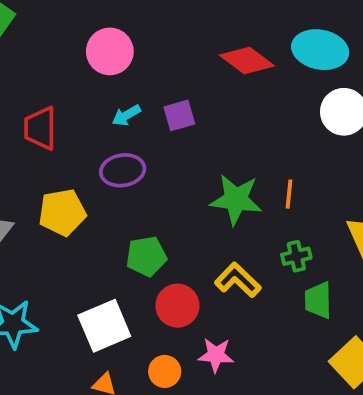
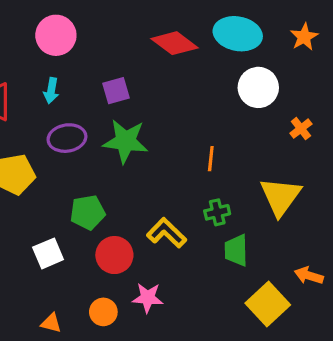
cyan arrow: (126, 115) -> (51, 91), moved, turned -50
green star: (236, 200) -> (125, 141), moved
white square: (104, 326) -> (48, 253), moved, size x0.7

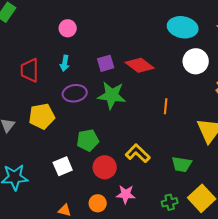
pink circle: (56, 35) -> (68, 28), size x0.7
red diamond: (174, 43) -> (140, 65), moved
green cross: (217, 212) -> (170, 202), moved
green trapezoid: (236, 250) -> (182, 164), turned -80

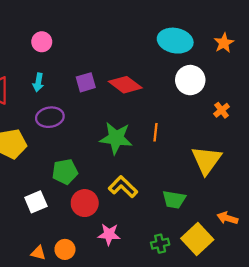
green star: (112, 95) -> (116, 138), moved
orange circle: (98, 203) -> (65, 249), moved

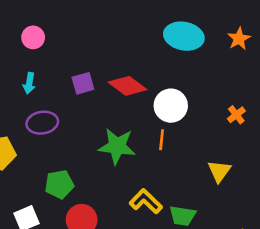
white circle: (190, 80) -> (171, 106), moved
yellow triangle: (206, 160) -> (219, 171), size x0.7
yellow L-shape: (123, 187) -> (146, 201), moved

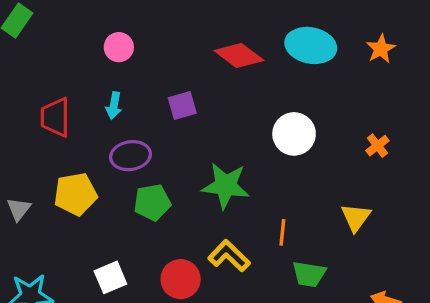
red diamond: (127, 86) -> (239, 55), moved
orange line: (162, 140) -> (282, 232), moved
green pentagon: (59, 184) -> (152, 202), moved
yellow L-shape: (146, 201) -> (229, 256), moved

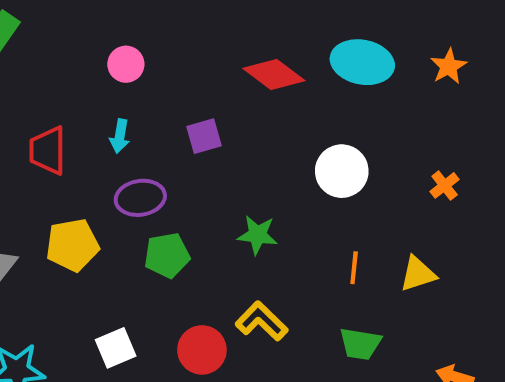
green star: (226, 186) -> (257, 235), size x0.7
yellow triangle: (356, 217) -> (418, 274), turned 36
orange line: (282, 232) -> (354, 268), moved

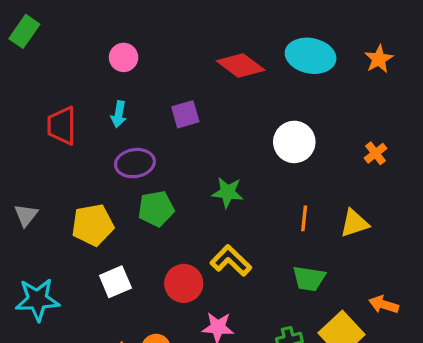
yellow pentagon: (72, 245) -> (93, 225), moved

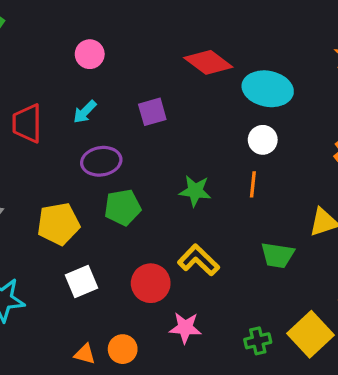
cyan ellipse: (311, 56) -> (268, 89), moved
cyan arrow: (119, 114) -> (85, 112), turned 35
white circle: (294, 142) -> (263, 140), size x0.7
orange line: (304, 218) -> (253, 184), moved
green trapezoid: (309, 279) -> (278, 255), moved

